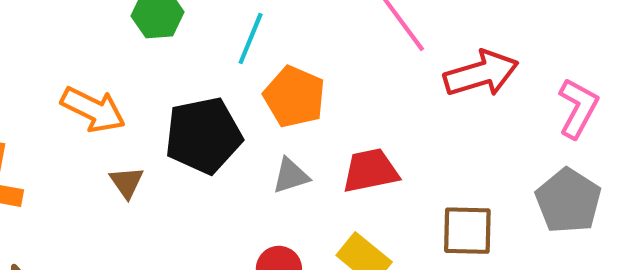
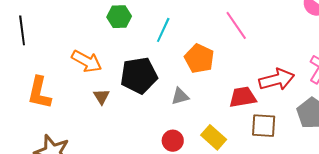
red arrow: (481, 74) -> (277, 80), moved
orange pentagon: (294, 97) -> (199, 58), moved
red trapezoid: (370, 171) -> (243, 97), moved

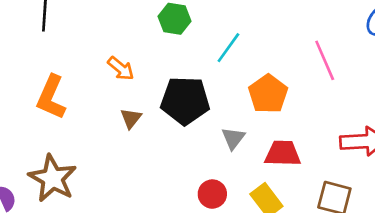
orange arrow: (87, 61) -> (121, 68), size x0.7
gray triangle: (180, 96) -> (233, 138), turned -48
red trapezoid: (243, 97) -> (283, 153), moved

